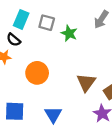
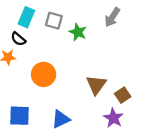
blue triangle: (53, 115) -> (61, 119), turned 36

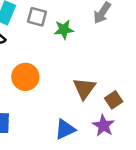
green star: (78, 32) -> (64, 30), turned -30
blue triangle: (61, 119) -> (65, 129), moved

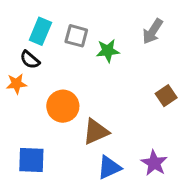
brown triangle: (84, 88) -> (96, 132), moved, turned 30
brown square: (114, 100) -> (166, 96), moved

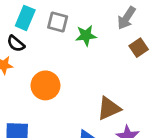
brown square: (166, 96) -> (139, 48), moved
brown triangle: (96, 132) -> (109, 108), moved

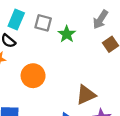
green star: (86, 35) -> (67, 34), turned -30

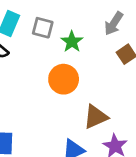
orange circle: (33, 76) -> (64, 79), moved

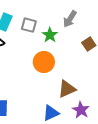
gray arrow: (114, 24) -> (70, 19), moved

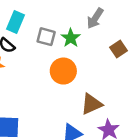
gray square: (29, 25) -> (46, 37), moved

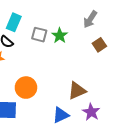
gray arrow: (95, 18) -> (90, 19), moved
orange circle: (63, 71) -> (26, 88), moved

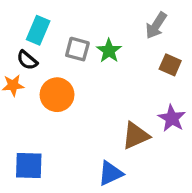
brown square: (99, 45) -> (170, 65), turned -32
orange circle: (26, 88) -> (57, 95), moved
purple star: (91, 112) -> (172, 118), moved

